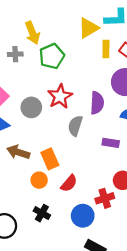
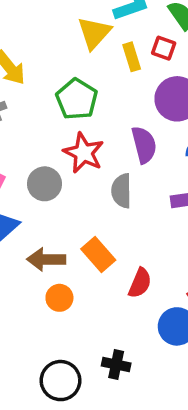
green pentagon: (52, 56) -> (77, 99), moved
orange circle: (39, 180) -> (59, 298), moved
black cross: (42, 213) -> (116, 364), moved

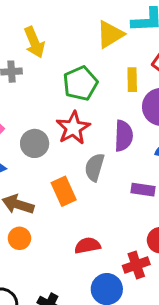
yellow rectangle: (132, 57) -> (132, 80), moved
orange rectangle: (98, 254) -> (64, 191), moved
red semicircle: (140, 283) -> (87, 246), turned -140

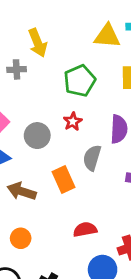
yellow triangle: (110, 34) -> (107, 36), turned 36
red star: (73, 128) -> (73, 122), size x0.6
orange circle: (19, 238) -> (21, 238), moved

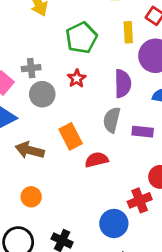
gray cross: (17, 69) -> (31, 68), moved
gray semicircle: (92, 158) -> (112, 120), moved
red semicircle: (85, 229) -> (97, 160), moved

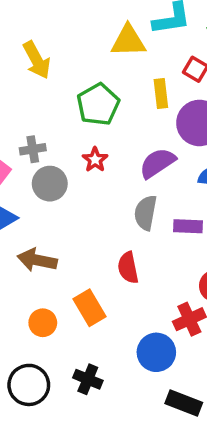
purple semicircle: (123, 84) -> (157, 163), turned -120
orange rectangle: (71, 136) -> (90, 308), moved
red semicircle: (97, 160) -> (128, 268), turned -85

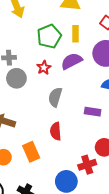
yellow rectangle: (161, 93) -> (75, 34), moved
purple semicircle: (157, 163) -> (72, 61), moved
gray semicircle: (145, 213) -> (55, 97), moved

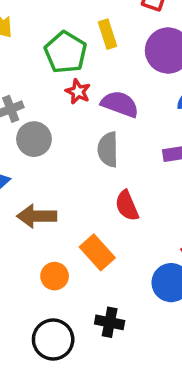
purple semicircle: (72, 61) -> (120, 104), moved, turned 65
red star: (44, 68) -> (78, 92), moved

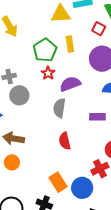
purple semicircle: (120, 104) -> (70, 84), turned -50
orange rectangle: (97, 252) -> (58, 182), moved
orange circle: (55, 276) -> (12, 162), moved

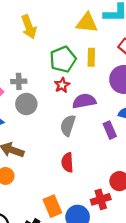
purple rectangle: (97, 117) -> (110, 130), moved, turned 56

